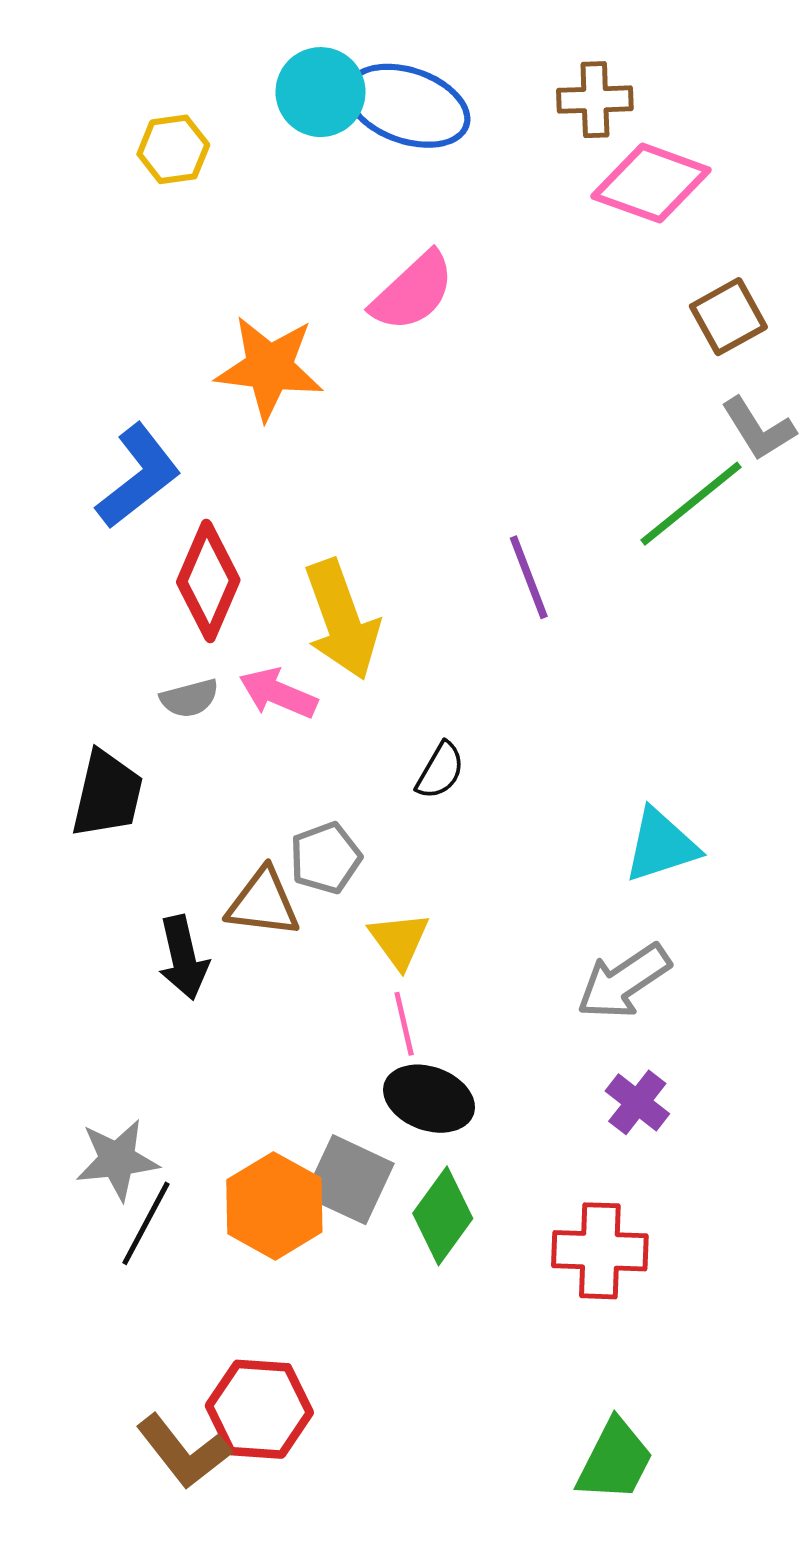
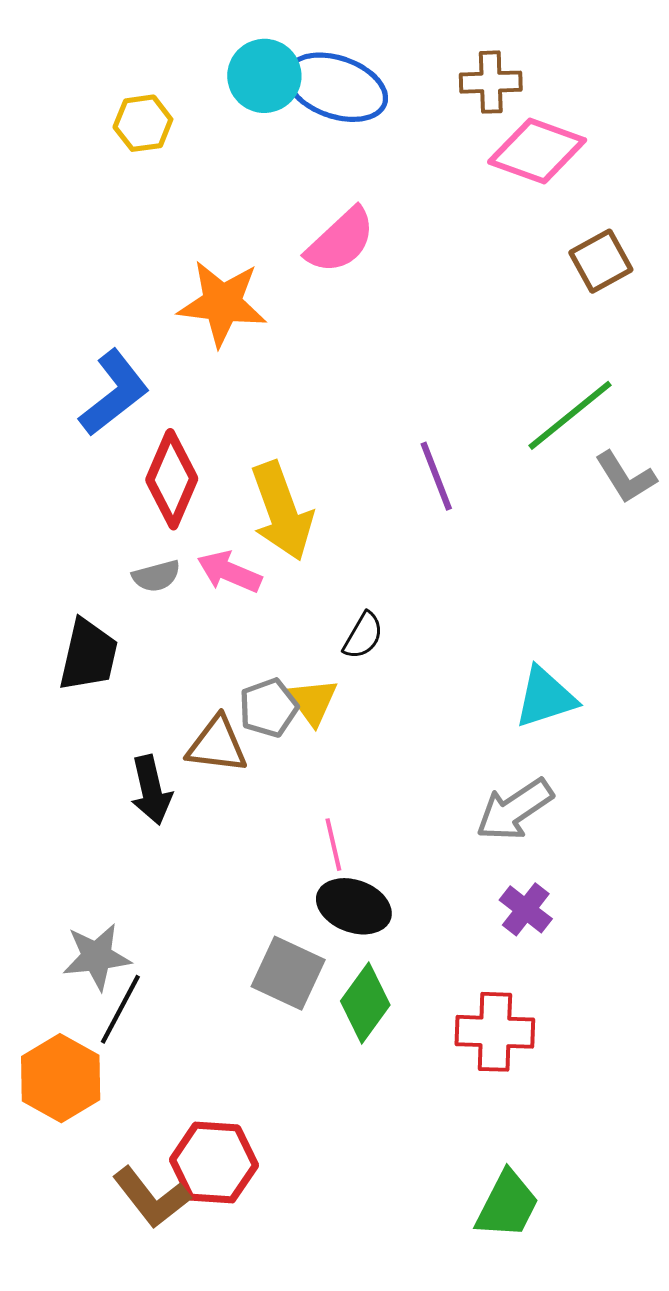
gray L-shape: (758, 429) -> (626, 477), moved
yellow triangle: (399, 940) -> (313, 702), moved
orange hexagon: (274, 1206) -> (61, 1078), moved

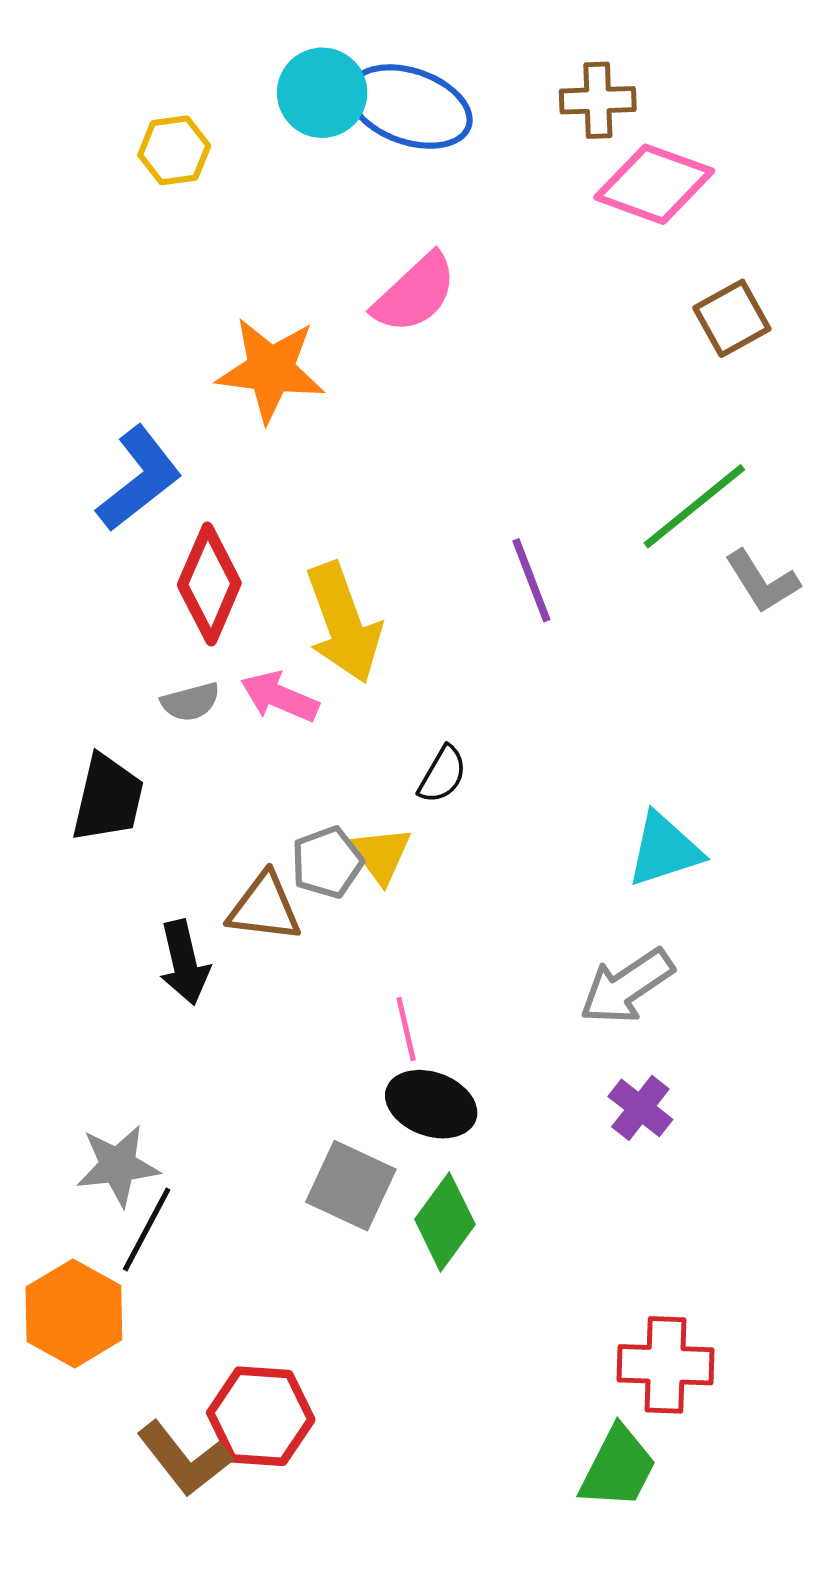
red cross: (495, 1032) -> (666, 1365), moved

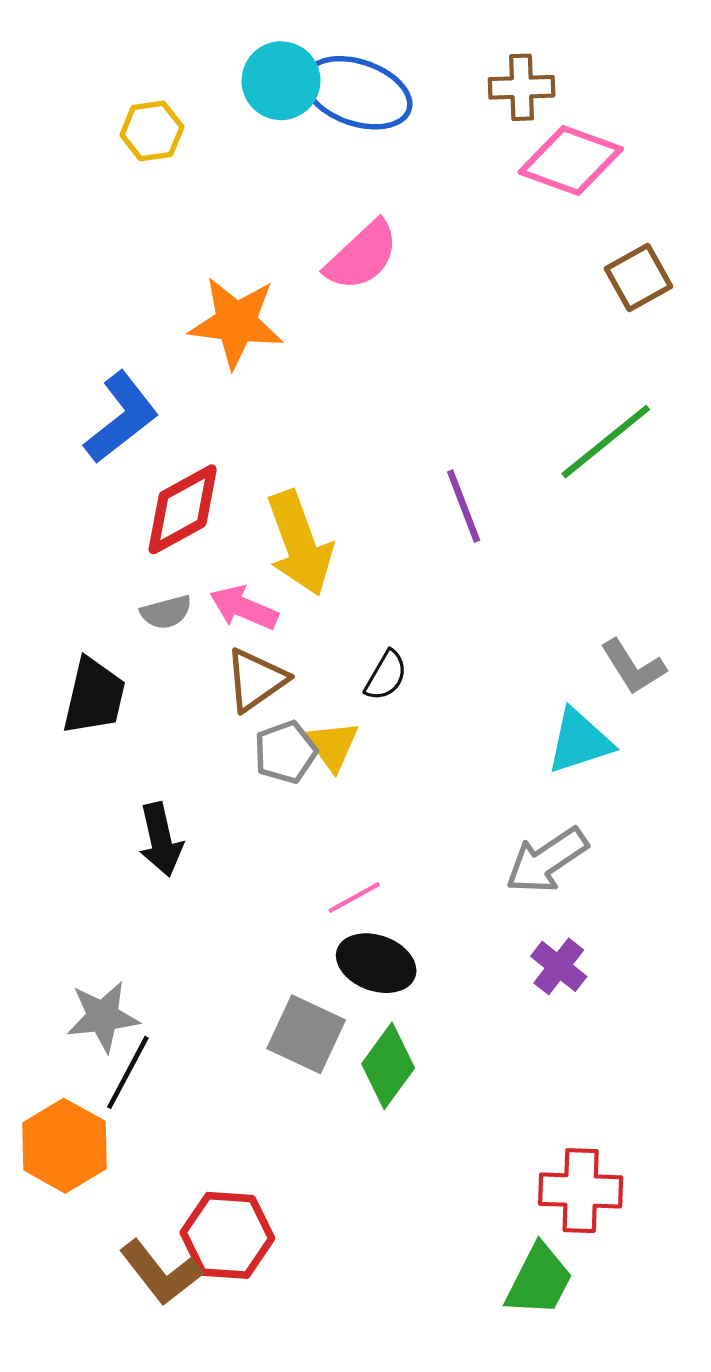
gray L-shape: (762, 582) -> (633, 667), moved
red diamond: (209, 584) -> (183, 509), turned 38
brown triangle: (264, 907) -> (256, 680), moved, turned -42
pink line: (406, 1029) -> (354, 898), turned 74

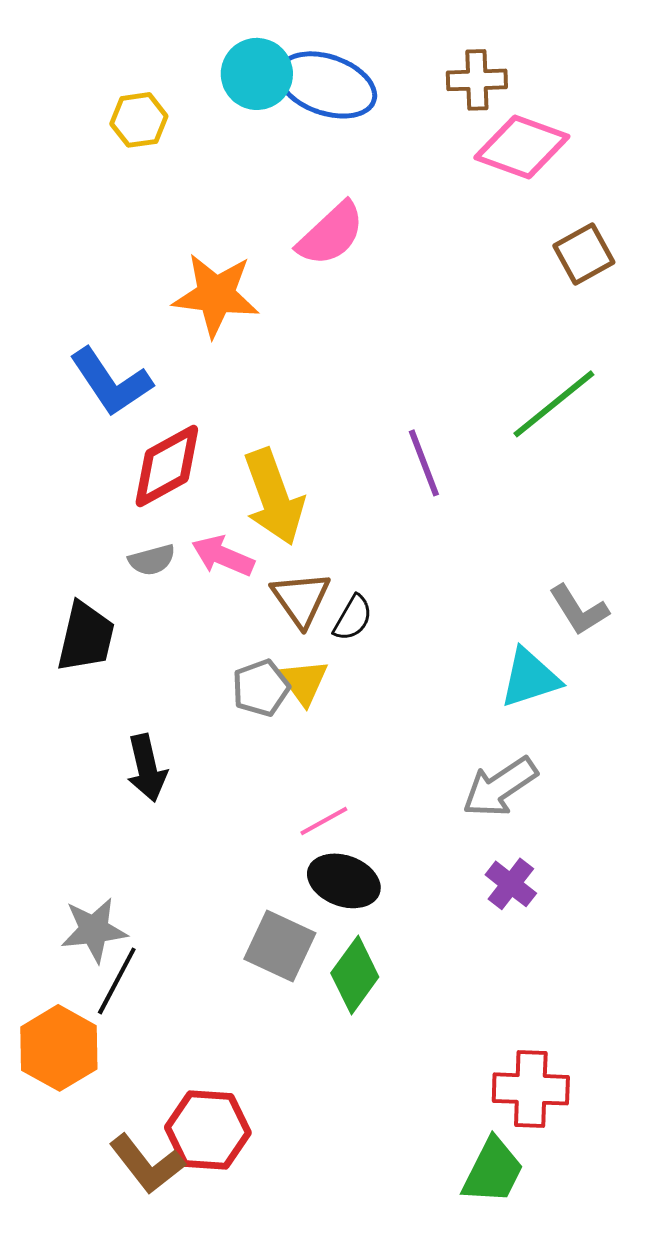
blue L-shape: (121, 418) -> (111, 382), turned 94
brown triangle: (256, 680) -> (301, 599), moved, turned -30

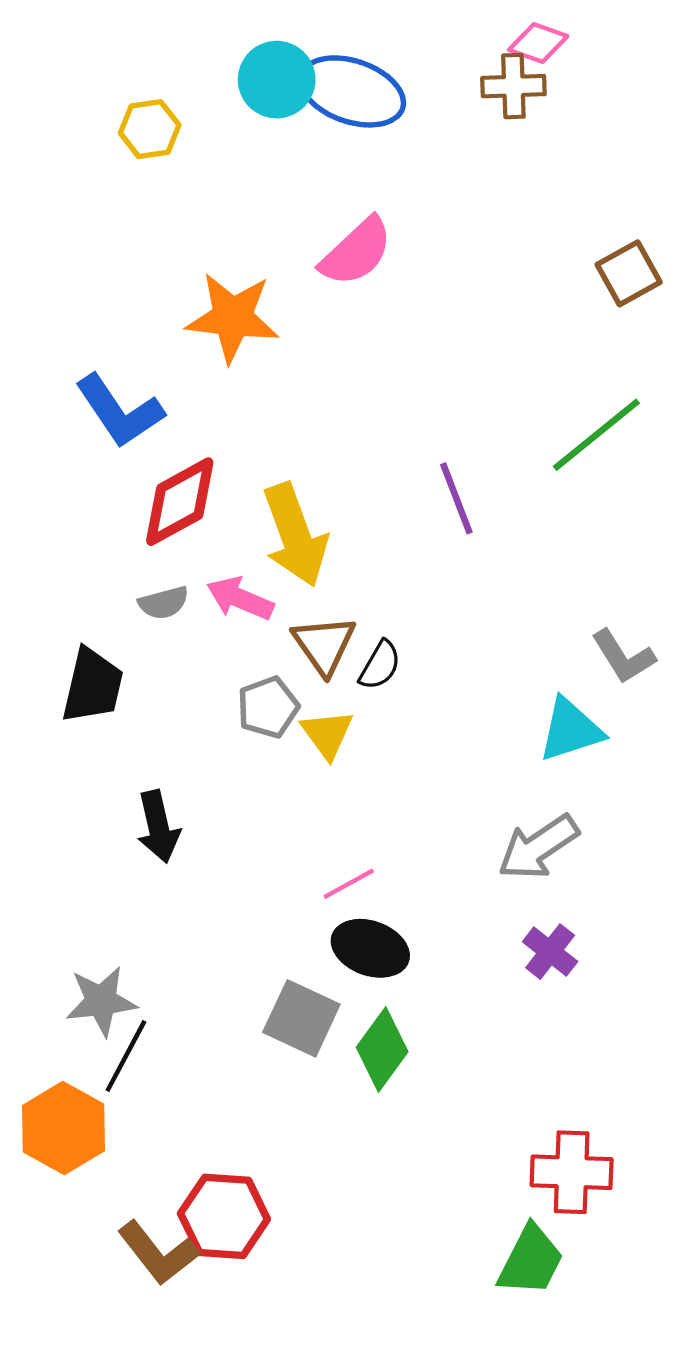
pink diamond: (522, 147) -> (538, 43), moved, size x0.6
gray pentagon: (261, 688) -> (268, 707), moved

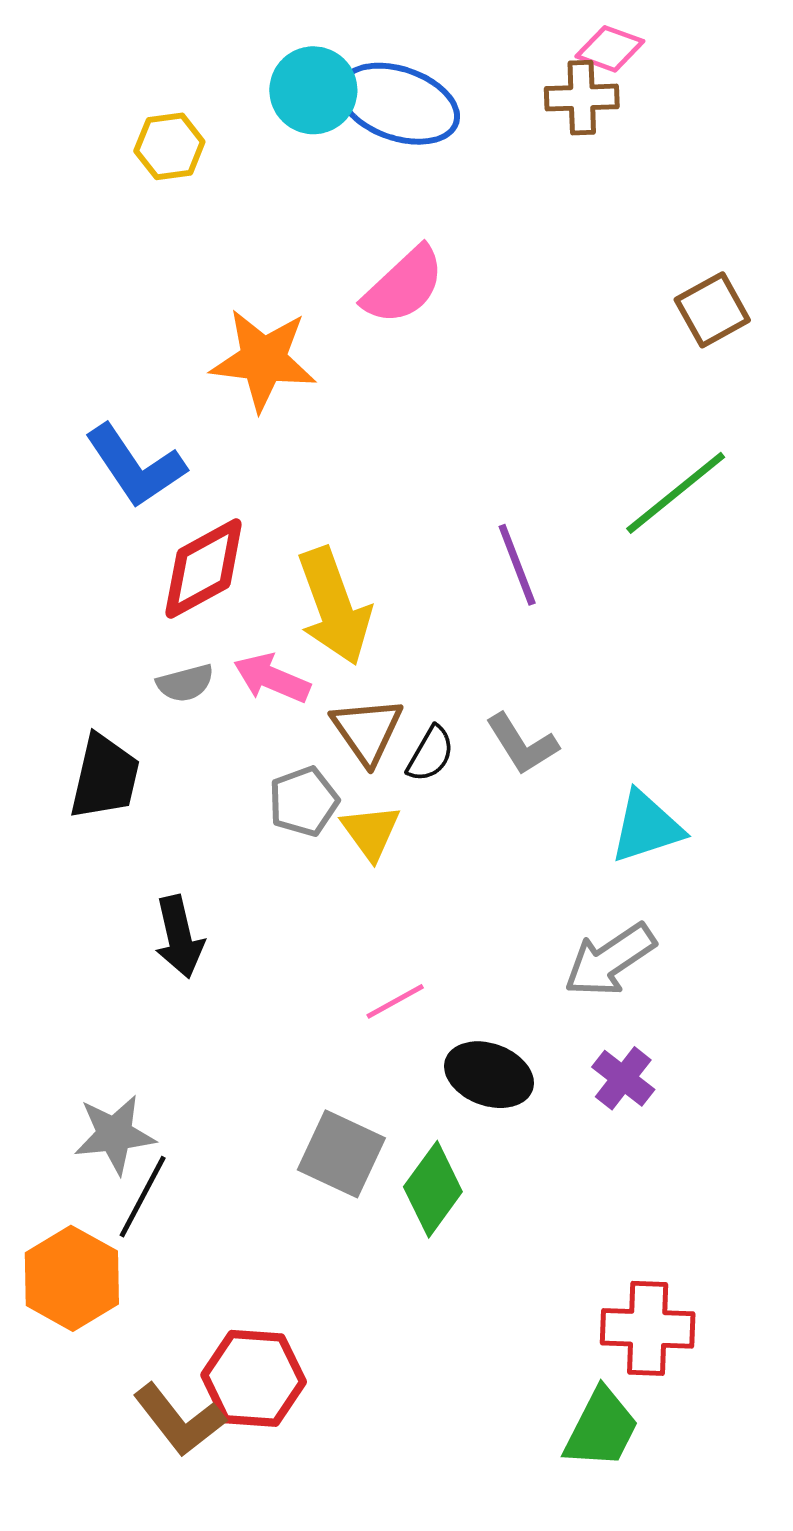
gray L-shape: (623, 657) -> (522, 744), moved
black ellipse: (370, 948) -> (489, 1075), moved

